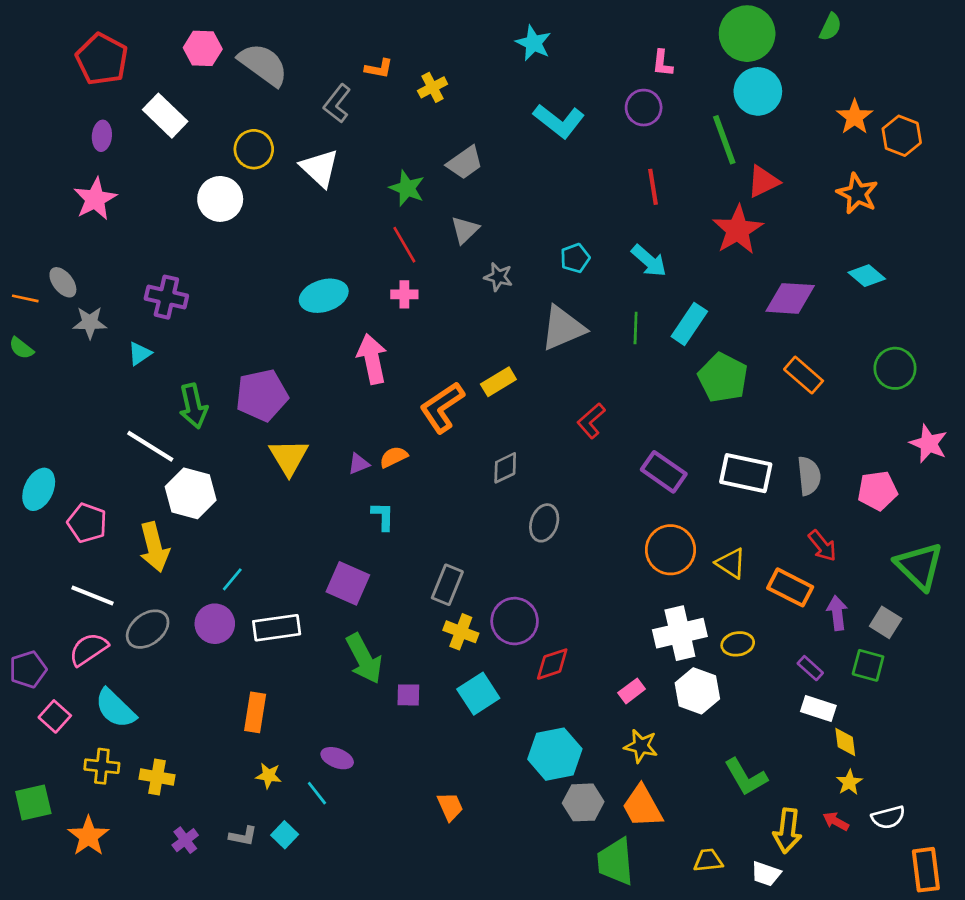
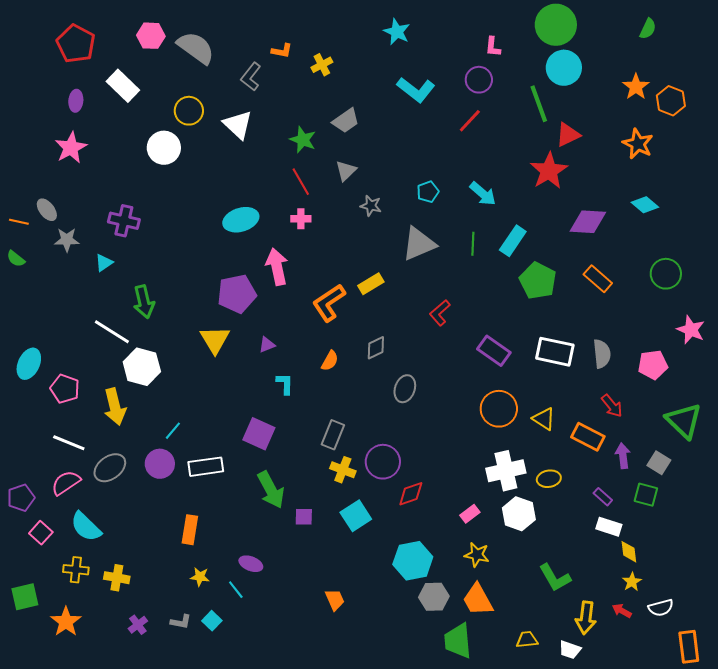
green semicircle: (830, 27) -> (648, 29), moved
red line: (653, 187) -> (470, 121), moved, turned 52
purple pentagon: (262, 395) -> (237, 294), moved
orange semicircle: (394, 457) -> (330, 361), moved, turned 145

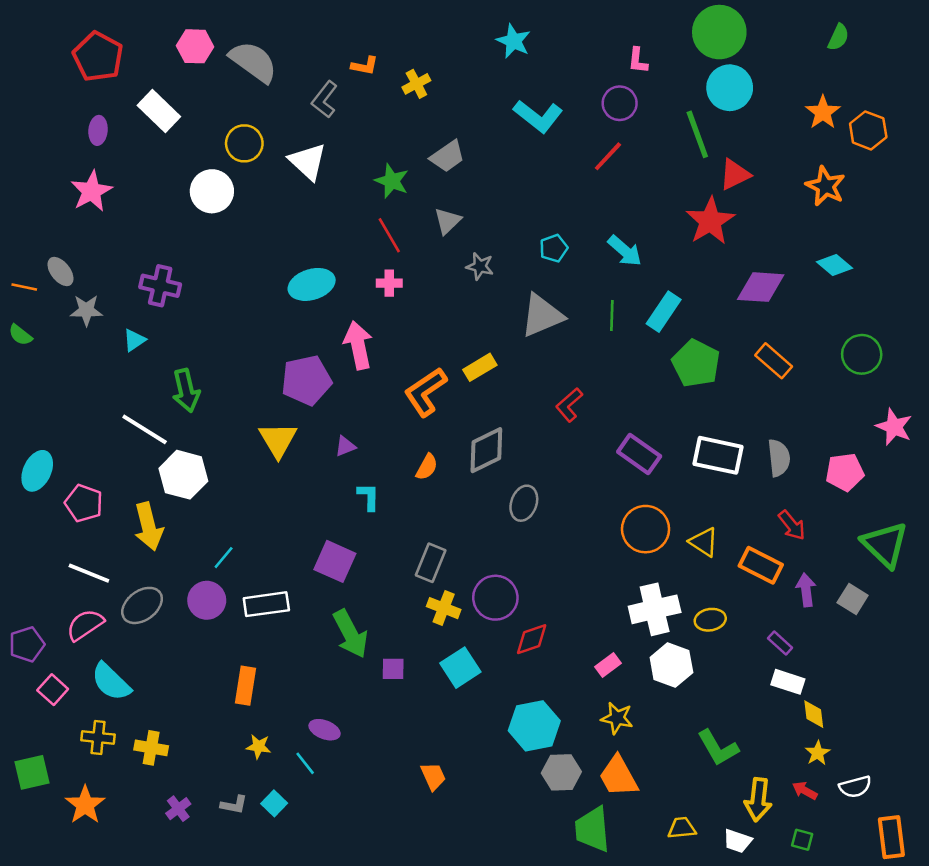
gray diamond: (376, 348) -> (486, 450), size x1.5
green square: (646, 495) -> (802, 840), moved, size x0.7

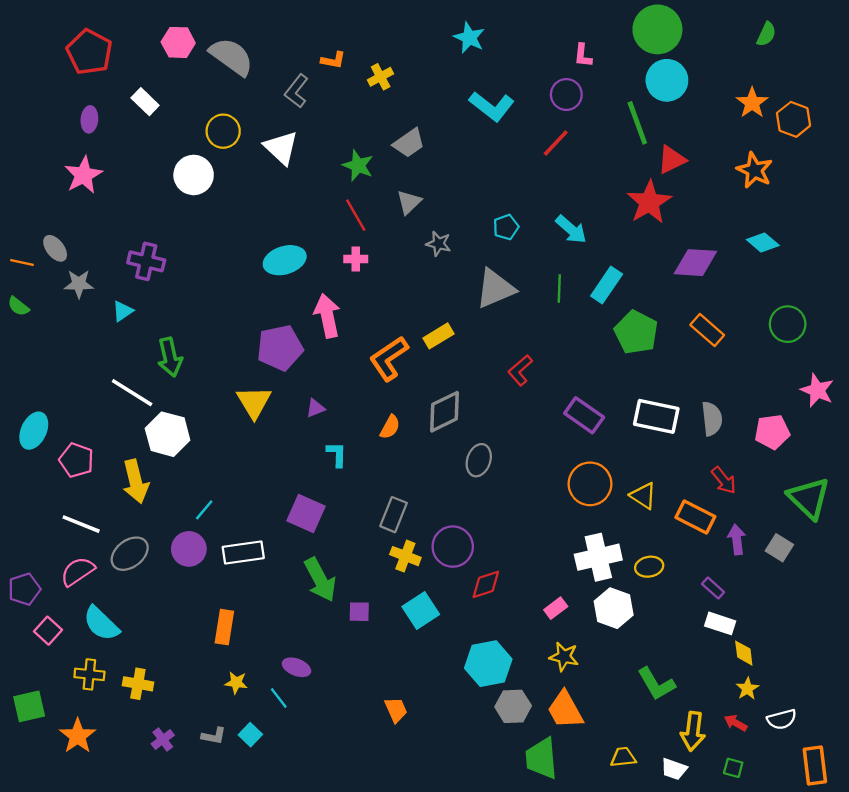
white rectangle: (159, 111) -> (145, 102), size x0.7

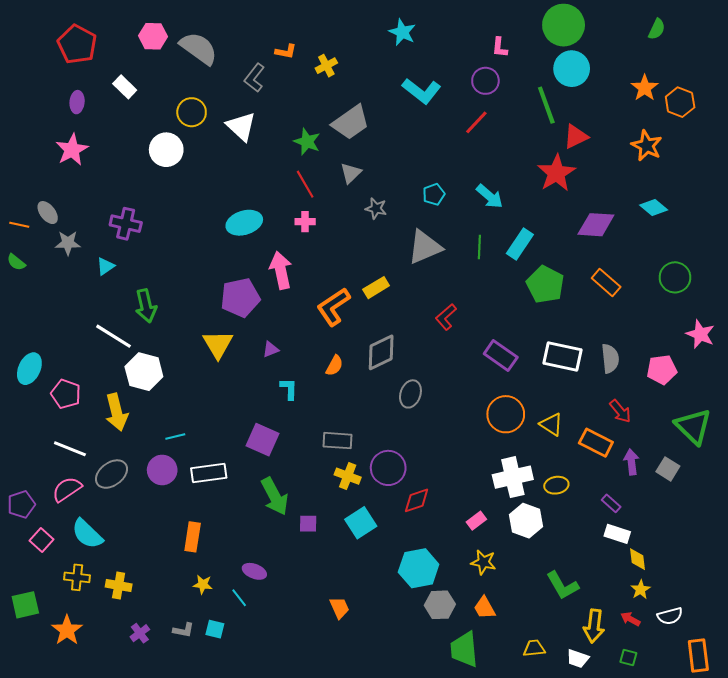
gray trapezoid: (409, 143) -> (351, 122), size x1.4
cyan line: (204, 510) -> (175, 437), turned 36
gray rectangle: (394, 515) -> (337, 441), turned 72
orange trapezoid: (565, 710) -> (484, 608), size x0.7
cyan square: (250, 735) -> (215, 629), turned -30

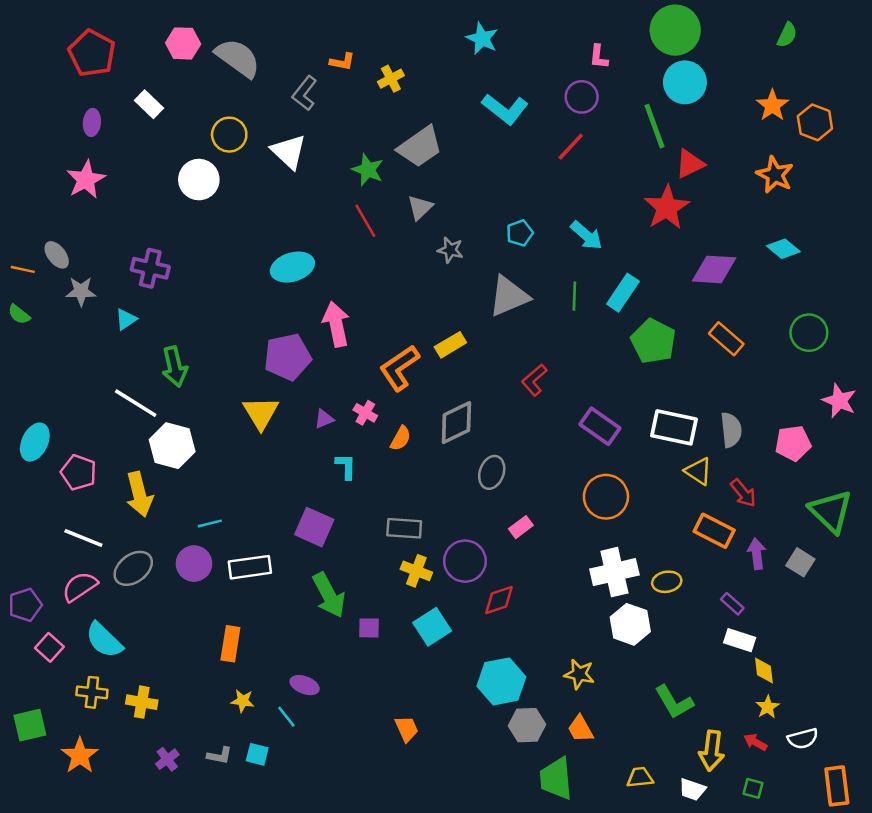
pink cross: (305, 222) -> (365, 413), moved, turned 30
yellow triangle: (551, 424) -> (698, 471), moved
pink rectangle: (476, 521) -> (521, 527), moved

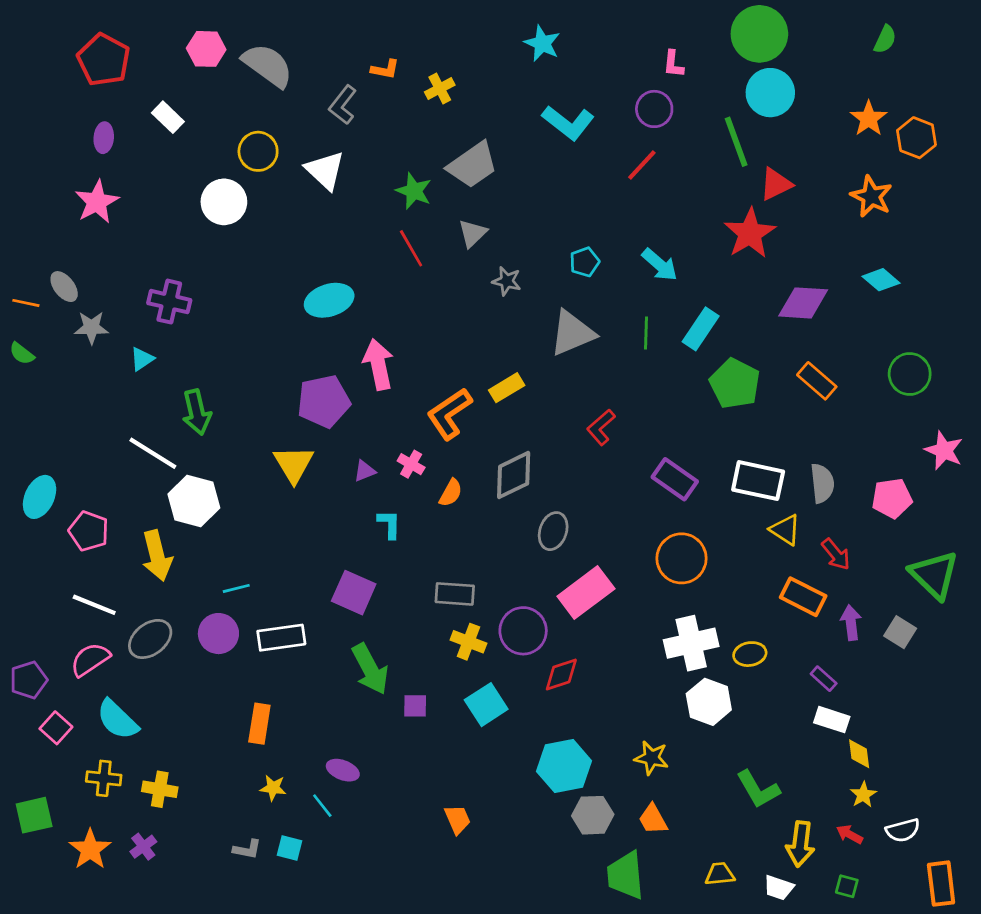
pink rectangle: (521, 527) -> (586, 593), size x2.0
purple cross: (167, 759) -> (143, 847), moved

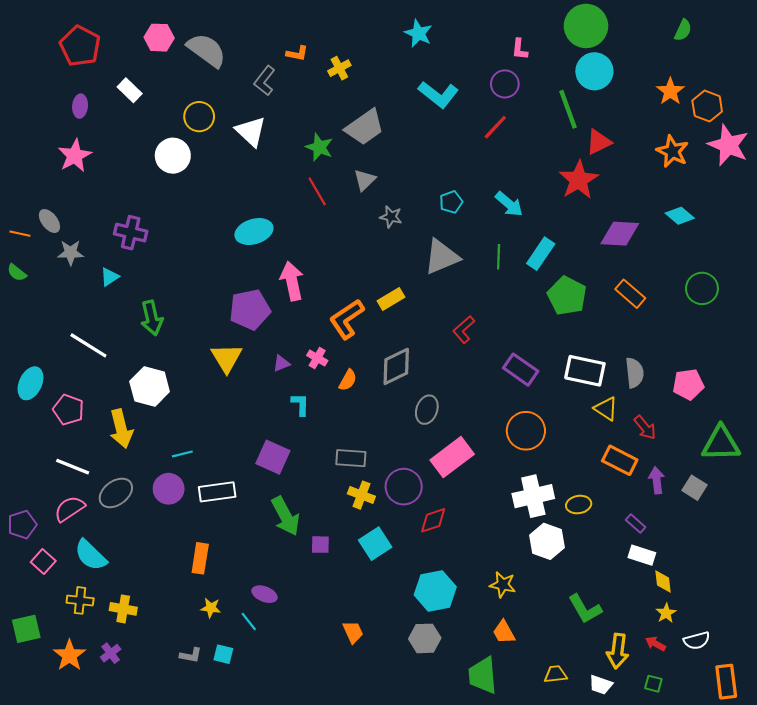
pink star: (944, 450) -> (728, 145), moved, size x1.4
white line: (153, 453) -> (88, 345), moved
green triangle: (934, 575) -> (721, 443), turned -45
gray hexagon: (593, 815) -> (425, 638), moved

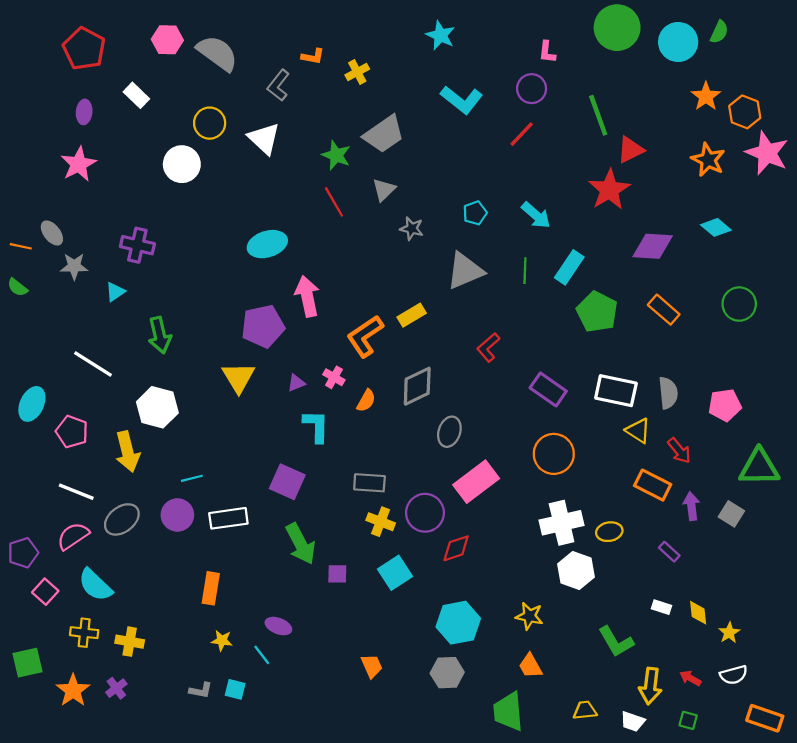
cyan circle: (594, 71) -> (678, 42), moved
cyan L-shape: (300, 404) -> (316, 426), size x1.4
white rectangle: (642, 555) -> (661, 607), moved, size x0.7
yellow star: (666, 613) -> (729, 633), moved
orange rectangle: (726, 682) -> (765, 718), turned -64

